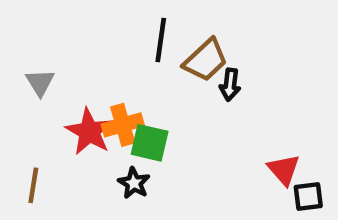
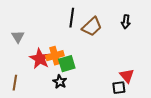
black arrow: (230, 85) -> (126, 22), moved
green square: (150, 143) -> (67, 64), turned -30
black square: (308, 196) -> (119, 88), moved

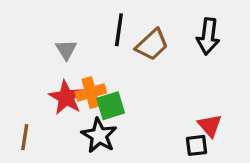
black arrow: (126, 22) -> (208, 36), size x1.5
gray triangle: (18, 37) -> (66, 50), moved
black star: (60, 82) -> (99, 135), size x1.5

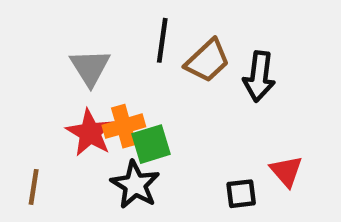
black arrow: (208, 36) -> (259, 76), moved
gray triangle: (66, 50) -> (90, 67), size x1.4
black square: (197, 145) -> (241, 194), moved

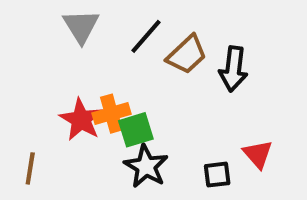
black line: (162, 40) -> (146, 36), turned 33
gray triangle: (90, 67) -> (81, 26), moved
black star: (135, 185) -> (146, 166), moved

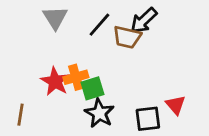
brown trapezoid: (187, 55) -> (127, 37), turned 56
black arrow: (233, 69) -> (144, 20), moved, turned 40
black square: (217, 175) -> (148, 119), size x1.4

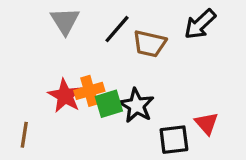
black arrow: (144, 20) -> (200, 24), moved
black star: (99, 113) -> (137, 105), moved

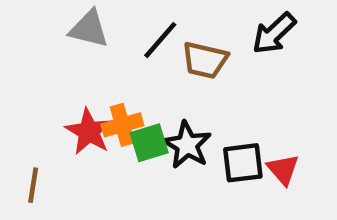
gray triangle: (65, 21) -> (89, 29), turned -44
black square: (174, 140) -> (243, 163), moved

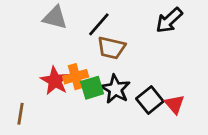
brown trapezoid: (205, 60) -> (111, 48), moved
black square: (243, 163) -> (150, 100), turned -32

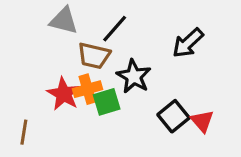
black arrow: (169, 20) -> (188, 43), moved
brown trapezoid: (111, 48) -> (94, 56), moved
black star: (115, 89) -> (134, 76), moved

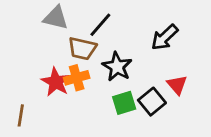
green square: (107, 102) -> (124, 103), moved
red triangle: (202, 121) -> (177, 85), moved

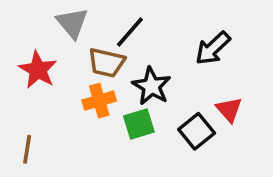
gray triangle: (56, 18) -> (72, 23), turned 36
red star: (56, 82) -> (38, 70), moved
green square: (124, 103) -> (139, 124), moved

